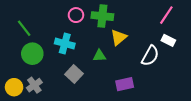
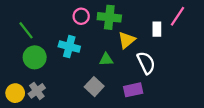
white rectangle: (168, 40) -> (157, 29), moved, turned 64
white semicircle: (150, 56) -> (146, 63), moved, turned -55
gray square: (74, 74) -> (94, 87), moved

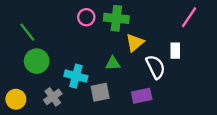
white rectangle: (157, 29) -> (175, 51), moved
cyan cross: (69, 47) -> (76, 76), moved
gray square: (94, 87) -> (100, 92), turned 36
gray cross: (37, 91) -> (53, 97), moved

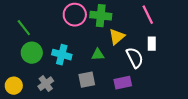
pink circle: (86, 17) -> (75, 15), size x1.5
pink line: (189, 17) -> (148, 15), moved, turned -60
cyan cross: (76, 76) -> (62, 55), moved

